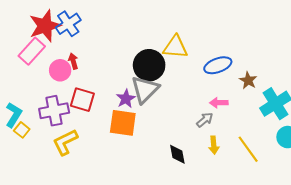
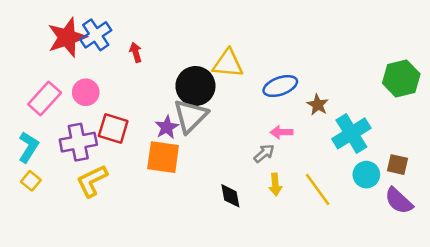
pink rectangle: (32, 51) -> (45, 99), moved
red arrow: (73, 61) -> (136, 52), moved
yellow square: (22, 130) -> (31, 181), moved

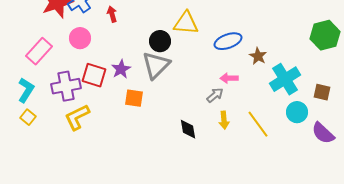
black circle: (195, 86) -> (160, 41), size x0.7
pink circle: (86, 92) -> (80, 38), moved
purple star: (167, 127) -> (121, 69), moved
orange square: (163, 157) -> (134, 98), size x0.7
brown square: (397, 165) -> (322, 92), moved

